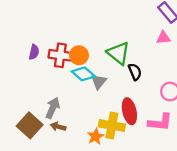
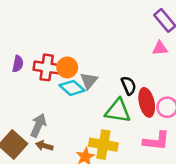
green triangle: (118, 53) -> (118, 111), moved, turned -30
gray triangle: (99, 82) -> (89, 81), moved
red ellipse: (129, 111) -> (147, 102), moved

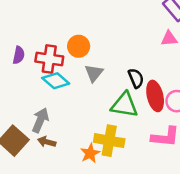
orange circle: (67, 67) -> (79, 46), moved
cyan diamond: (72, 88) -> (56, 81), moved

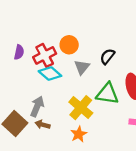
red cross: (49, 59) -> (45, 55), turned -35
black semicircle: (136, 78) -> (107, 56), moved, turned -119
yellow cross: (109, 141) -> (81, 108), moved, turned 30

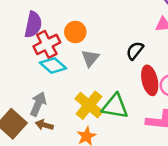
purple semicircle: (19, 52) -> (33, 25), moved, size x1.5
black semicircle: (107, 56) -> (135, 51), moved
green triangle: (107, 94) -> (115, 106), moved

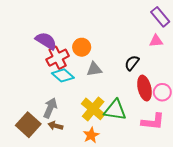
purple semicircle: (33, 25) -> (46, 41), turned -70
gray triangle: (90, 58) -> (94, 69), turned 42

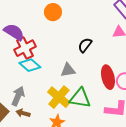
orange circle: (82, 47) -> (53, 12), moved
black semicircle: (132, 63) -> (85, 45), moved
gray triangle: (94, 69) -> (68, 70), moved

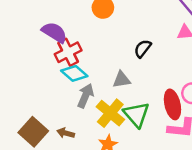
red ellipse: (108, 77) -> (172, 104), moved
gray arrow: (18, 96) -> (86, 96), moved
green triangle: (80, 98) -> (136, 114), turned 40

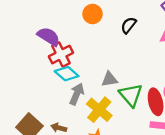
black semicircle: (143, 49) -> (129, 25), moved
green triangle: (136, 114) -> (131, 95), moved

